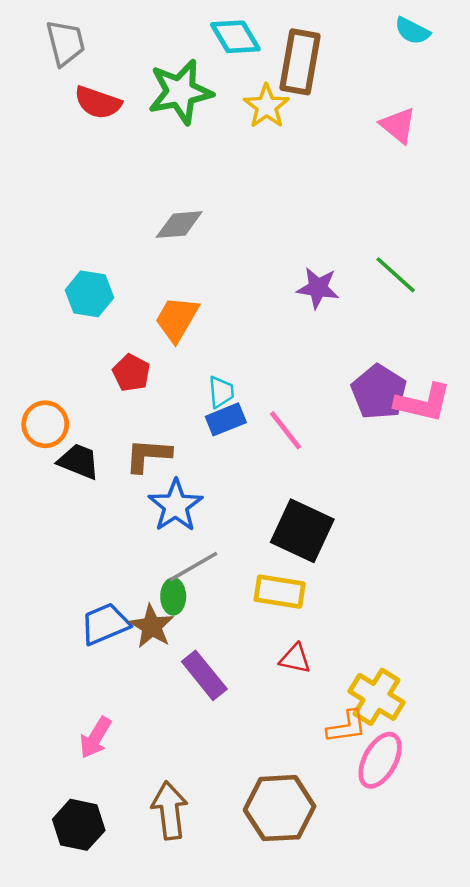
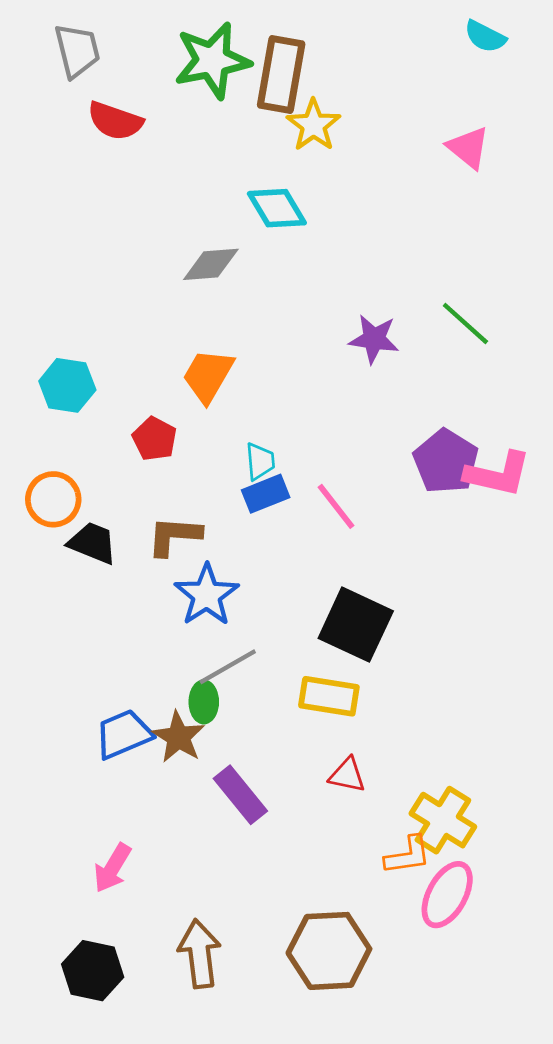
cyan diamond: (235, 37) -> (277, 208), moved
brown rectangle: (300, 62) -> (281, 75), moved
green star: (180, 92) -> (212, 60), moved
cyan hexagon: (89, 294) -> (67, 385), moved

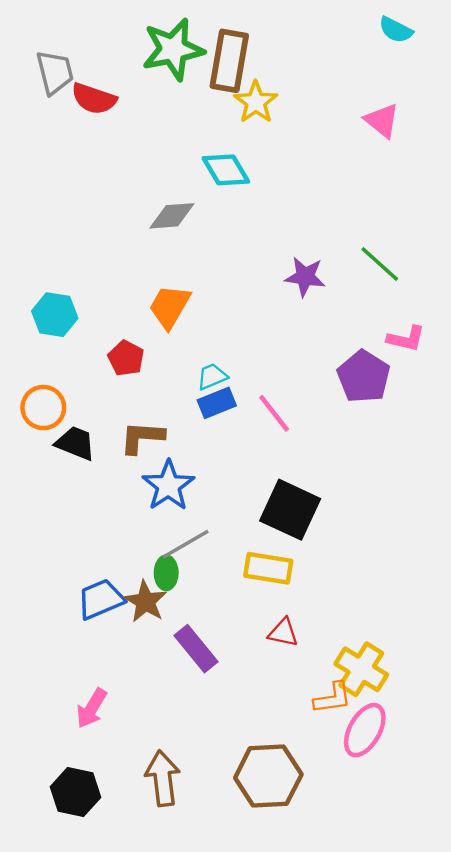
gray trapezoid: (77, 51) -> (55, 72), moved
cyan trapezoid: (260, 461) -> (212, 377), turned -108
pink L-shape: (498, 474) -> (406, 339), moved, size x0.7

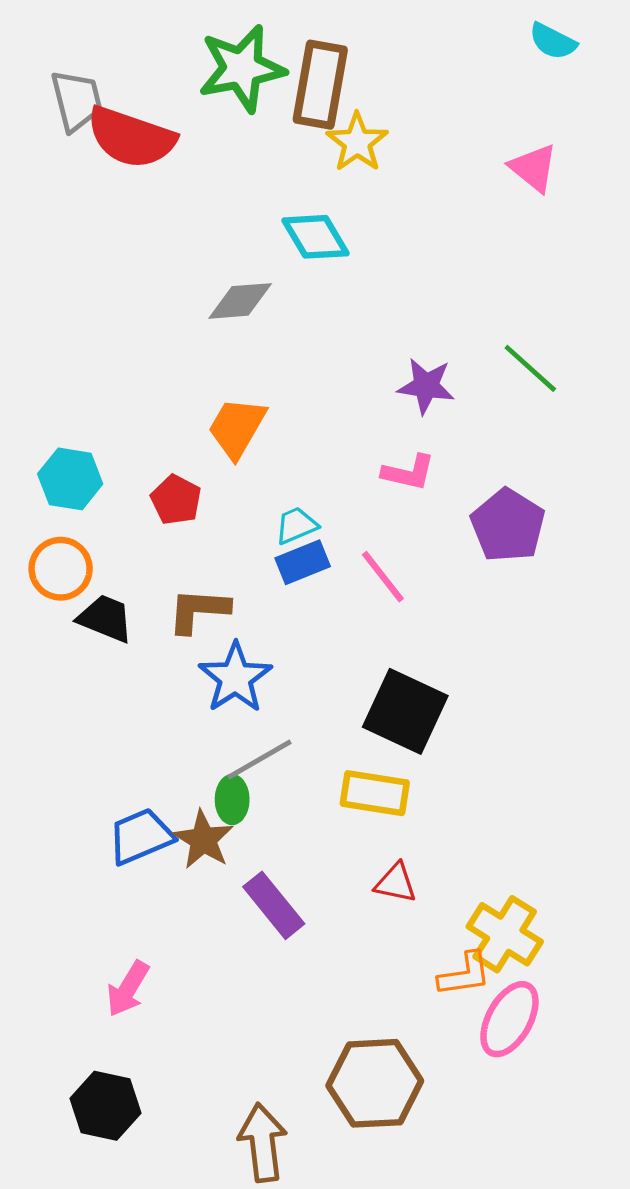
red semicircle: (94, 99) -> (131, 137), size x1.4
cyan hexagon: (55, 315) -> (70, 479), moved
pink L-shape: (406, 339) -> (408, 473), moved
brown arrow: (163, 778) -> (263, 1143), moved

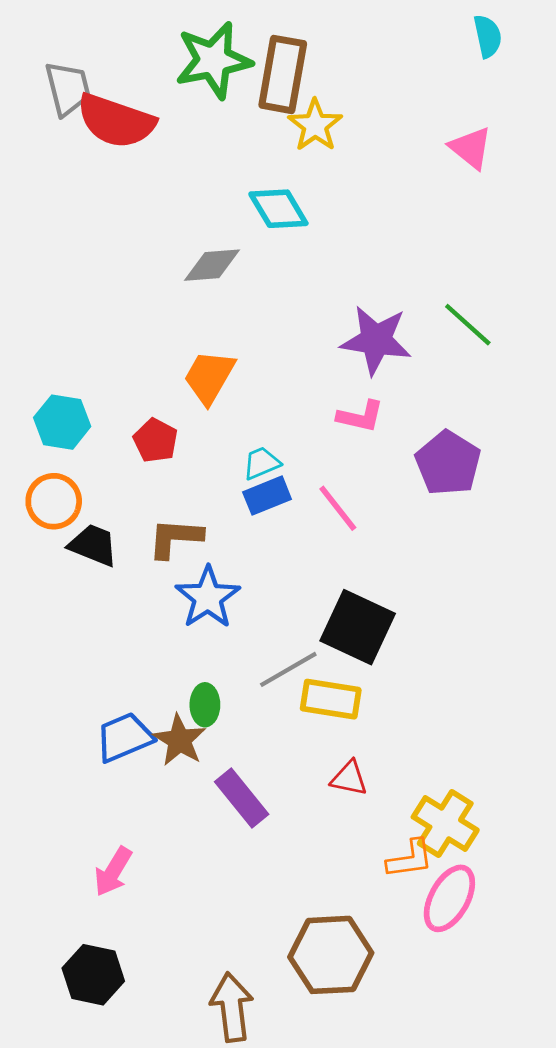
cyan semicircle: (553, 41) -> (488, 36), turned -129
purple star: (426, 386) -> (376, 340), size x1.4
gray line: (259, 759) -> (288, 669), moved

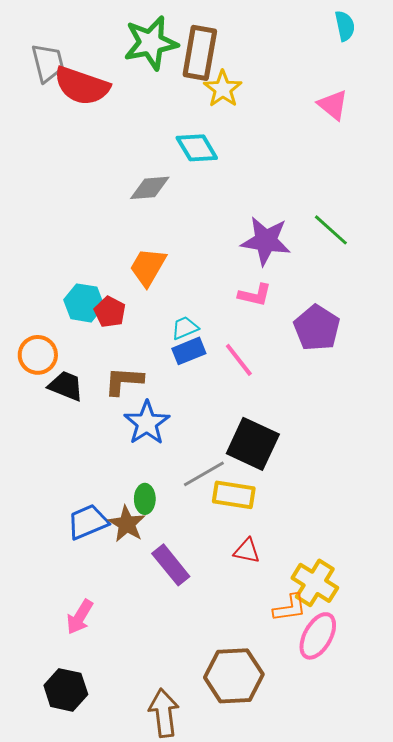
cyan hexagon: (62, 422) -> (84, 303), moved

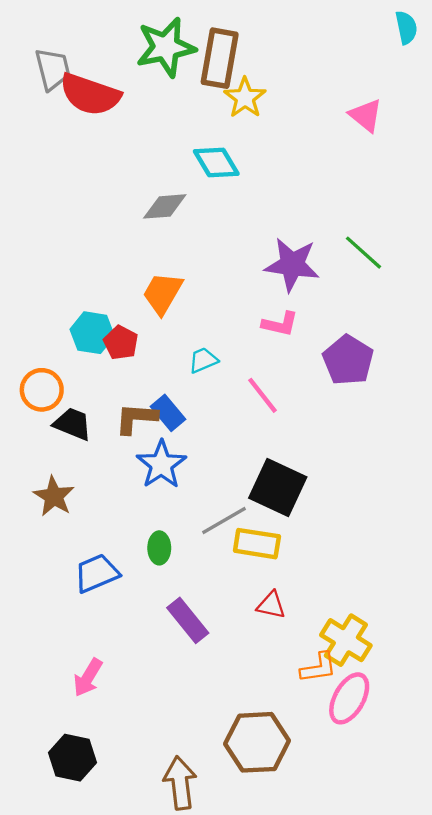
cyan semicircle: (345, 26) -> (406, 27), moved
blue rectangle: (189, 351) -> (168, 413), moved, turned 72
brown star: (127, 524) -> (54, 496), moved

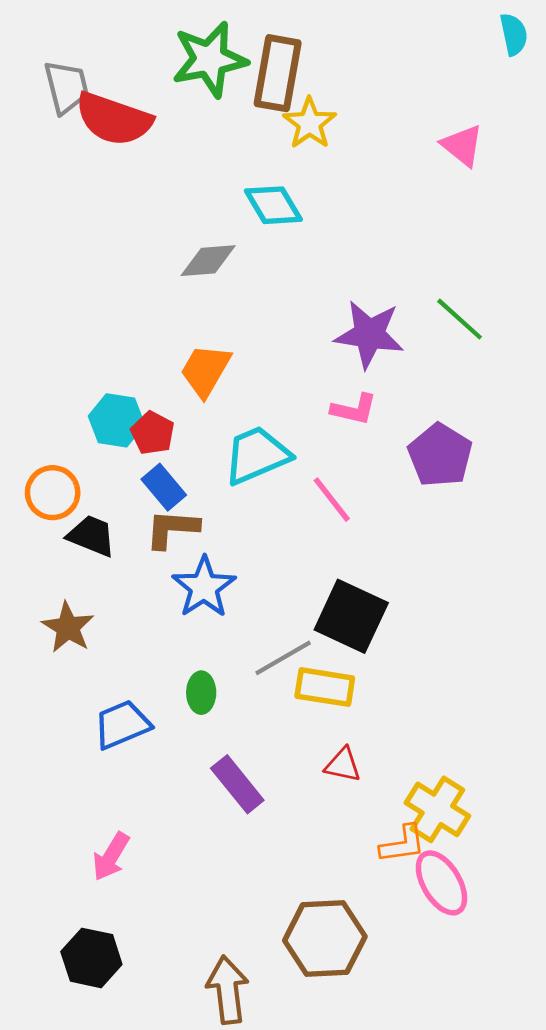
cyan trapezoid: (203, 360) -> (257, 455), size x1.8
blue rectangle: (168, 413) -> (164, 487), moved
pink ellipse: (349, 698) -> (441, 883), turned -60

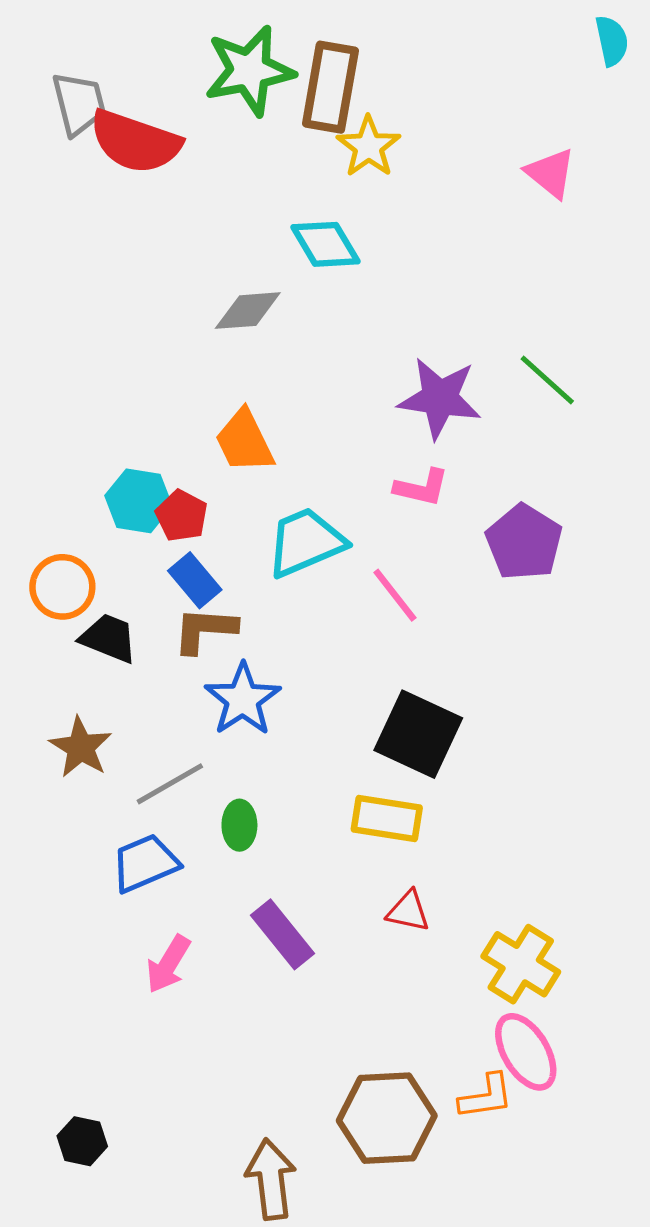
orange trapezoid: (205, 370) -> (244, 441), turned -56
gray line: (283, 658) -> (170, 784), moved
orange L-shape: (403, 844) -> (486, 1097), moved
pink arrow: (111, 857) -> (168, 964), moved
black hexagon: (91, 958) -> (82, 1141), moved, size x0.7

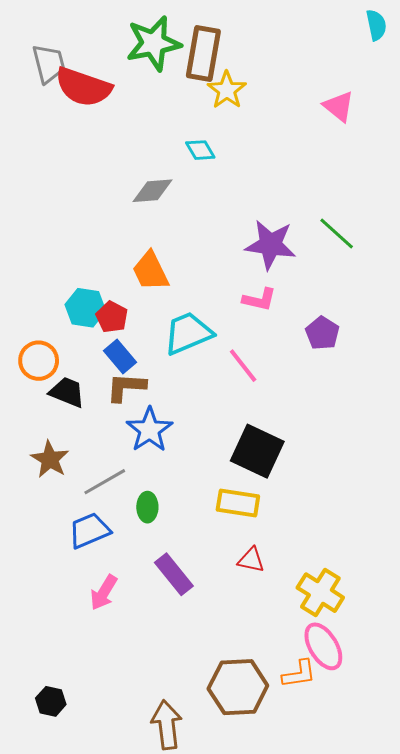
cyan diamond: (325, 244) -> (200, 150), size x0.7
purple pentagon: (524, 542) -> (322, 333), size x0.7

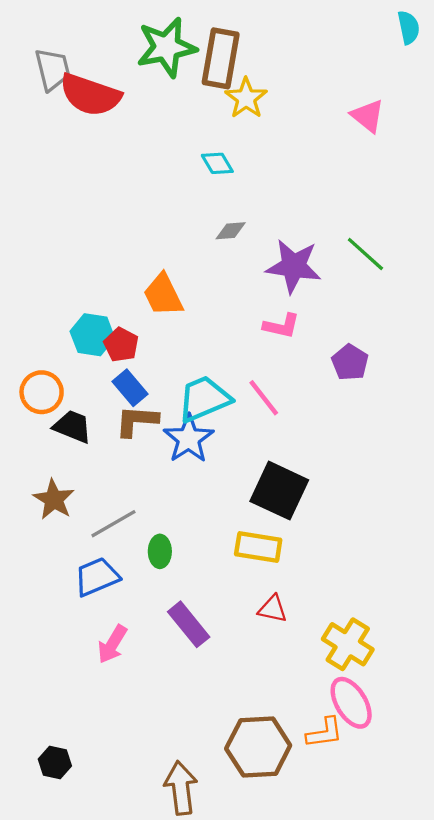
gray diamond: (153, 191) -> (231, 231), moved, size x0.7
cyan trapezoid: (188, 333) -> (204, 399), moved
blue star: (149, 430) -> (189, 439), moved

